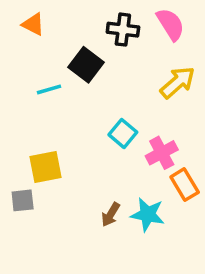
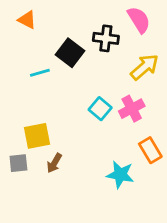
black cross: (123, 30) -> (106, 38), moved
pink cross: (162, 153) -> (132, 109), moved
brown arrow: (111, 214) -> (54, 163), moved

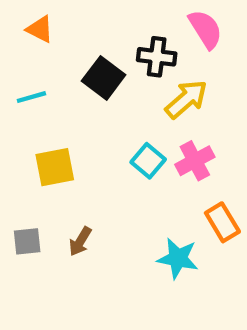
yellow arrow: (145, 67) -> (186, 99), moved
cyan line: (40, 73) -> (31, 97), moved
yellow square: (37, 136) -> (55, 167), moved

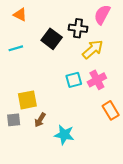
pink semicircle: (205, 29) -> (102, 15), turned -120
cyan square: (148, 161) -> (74, 80), turned 35
yellow square: (55, 167) -> (27, 100), moved
cyan star: (178, 258) -> (64, 135), moved

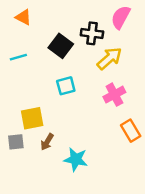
cyan square: (74, 80) -> (66, 86), moved

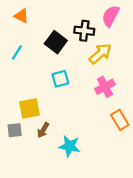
cyan line: (18, 57) -> (17, 52), turned -42

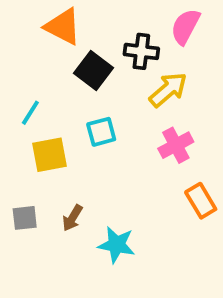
orange triangle: (21, 16) -> (63, 27), moved, size x1.5
cyan line: (17, 52) -> (30, 113), moved
yellow square: (29, 108) -> (50, 155), moved

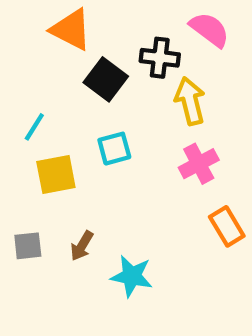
pink semicircle: (185, 27) -> (209, 30), turned 99
yellow arrow: (168, 90) -> (190, 101), turned -63

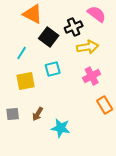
black cross: (160, 58) -> (74, 27), turned -30
yellow arrow: (190, 101) -> (88, 47), turned 95
cyan line: (34, 127) -> (22, 53), moved

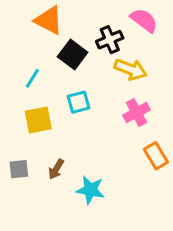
yellow arrow: (88, 47) -> (131, 69), turned 30

